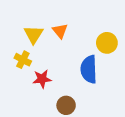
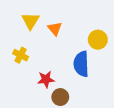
yellow triangle: (34, 34) -> (30, 21), moved
red star: (42, 79) -> (46, 79), moved

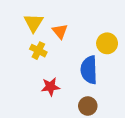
yellow cross: (21, 55) -> (38, 51), moved
brown circle: (60, 97) -> (88, 106), moved

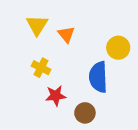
yellow cross: (38, 51) -> (41, 68), moved
brown circle: (88, 106) -> (85, 113), moved

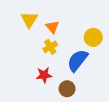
yellow cross: (41, 68) -> (50, 47), moved, turned 32
blue semicircle: (98, 77) -> (78, 60), turned 40

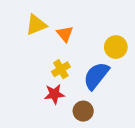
yellow triangle: (29, 20) -> (36, 25), turned 36
yellow cross: (50, 47) -> (61, 69), moved

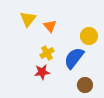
yellow triangle: (36, 25) -> (28, 19), turned -30
brown circle: (83, 111) -> (85, 85), moved

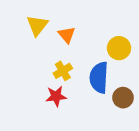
blue semicircle: (74, 58) -> (99, 78), turned -35
brown circle: (85, 85) -> (123, 98), moved

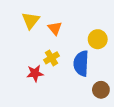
red star: (56, 96) -> (35, 73), moved
brown circle: (123, 98) -> (101, 90), moved

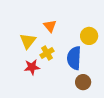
yellow triangle: (31, 21) -> (28, 41), moved
brown circle: (101, 90) -> (83, 82), moved

